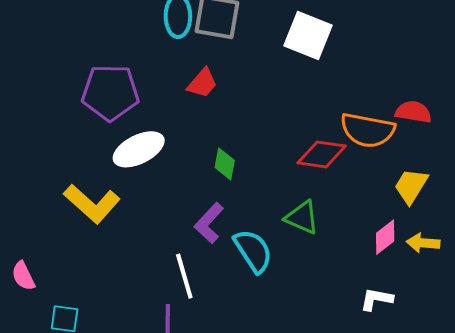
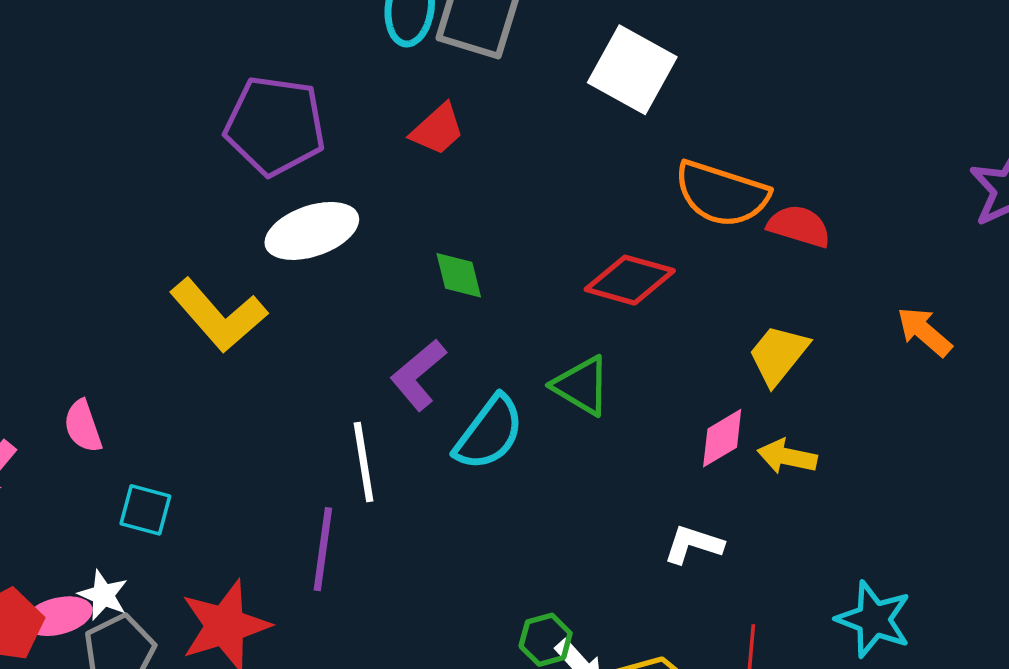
orange semicircle: (368, 130) -> (722, 194), moved
green diamond: (225, 164) -> (459, 275), turned -32
cyan semicircle: (253, 251) -> (489, 433), turned 63

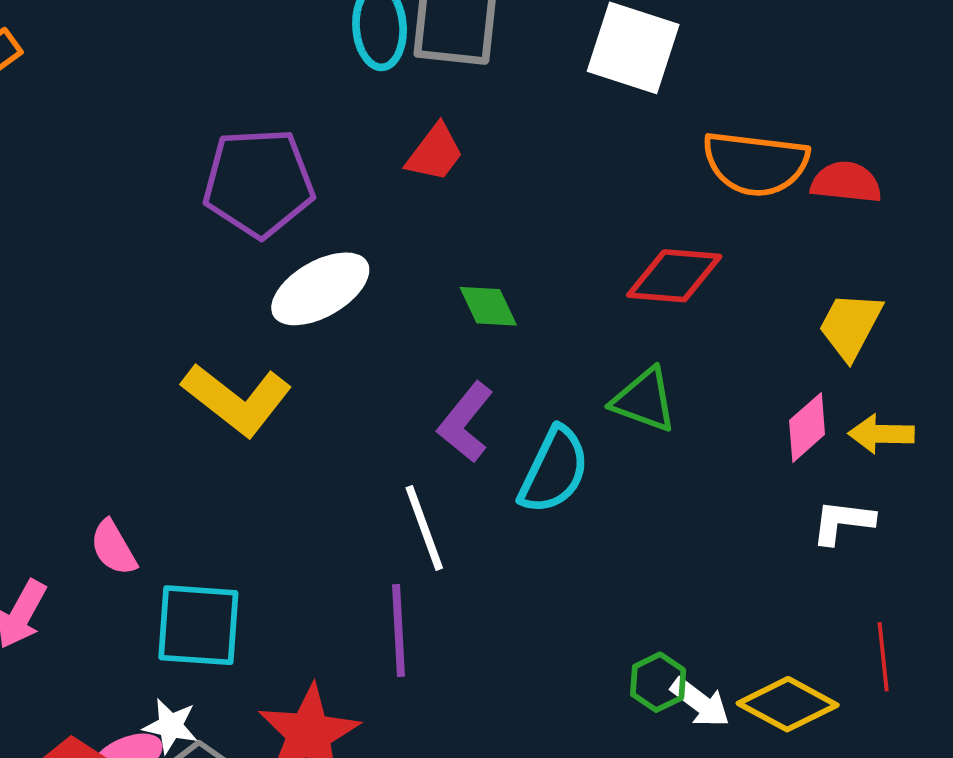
cyan square: (145, 510) -> (198, 625), size x1.6
white L-shape: (693, 544) -> (843, 522), moved

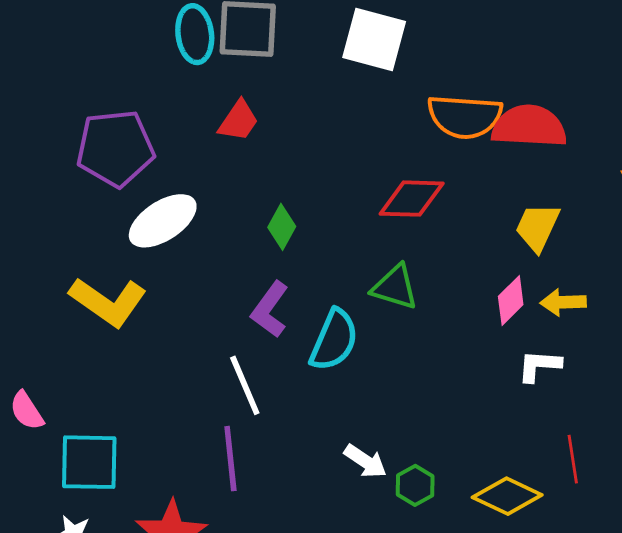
red semicircle: (846, 182) -> (529, 126), size x1.5
green diamond: (488, 306) -> (282, 227), turned 57
white arrow: (700, 703) -> (365, 461), moved

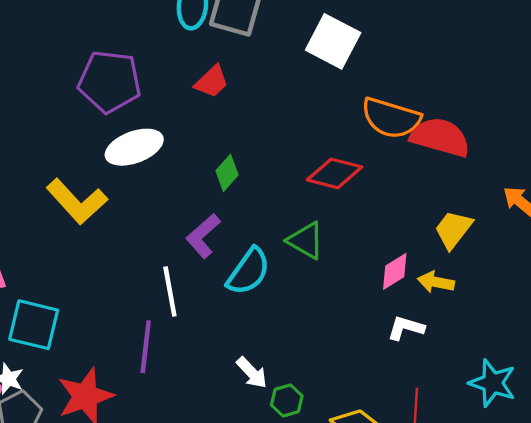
yellow trapezoid: (537, 227) -> (453, 229), moved

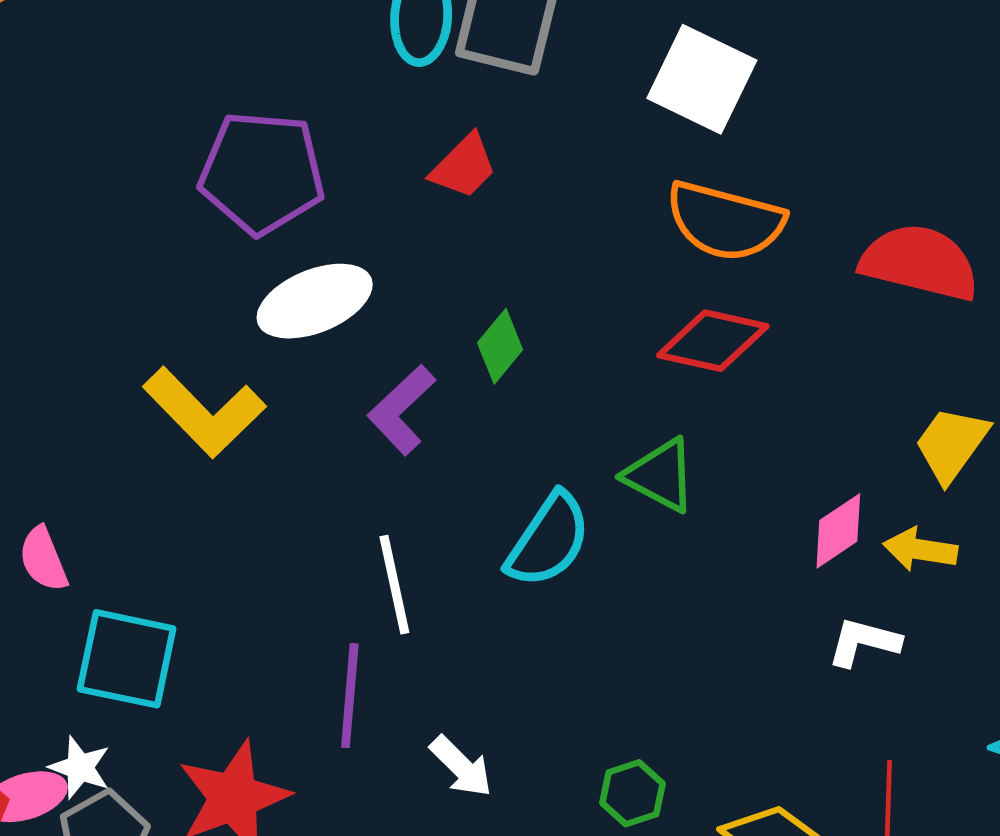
orange semicircle: (391, 118) -> (725, 221), moved
purple L-shape: (203, 236) -> (402, 410), moved
white arrow: (252, 373) -> (461, 767), moved

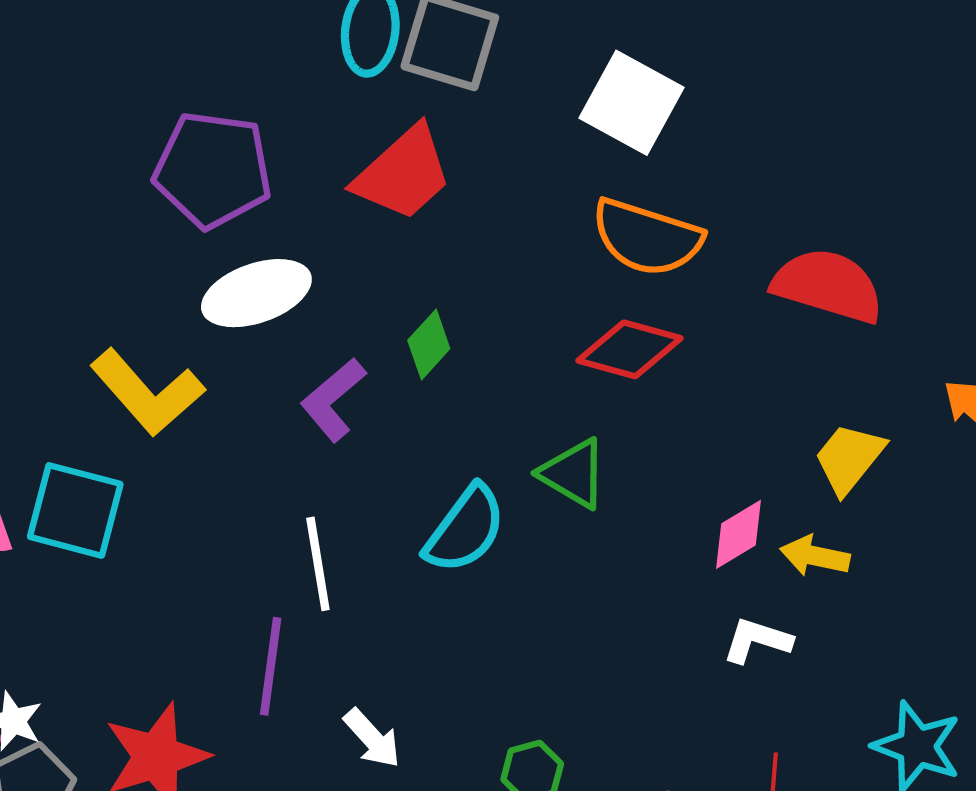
red trapezoid: (464, 166) -> (403, 173), size x1.6
cyan square: (127, 659) -> (75, 510), moved

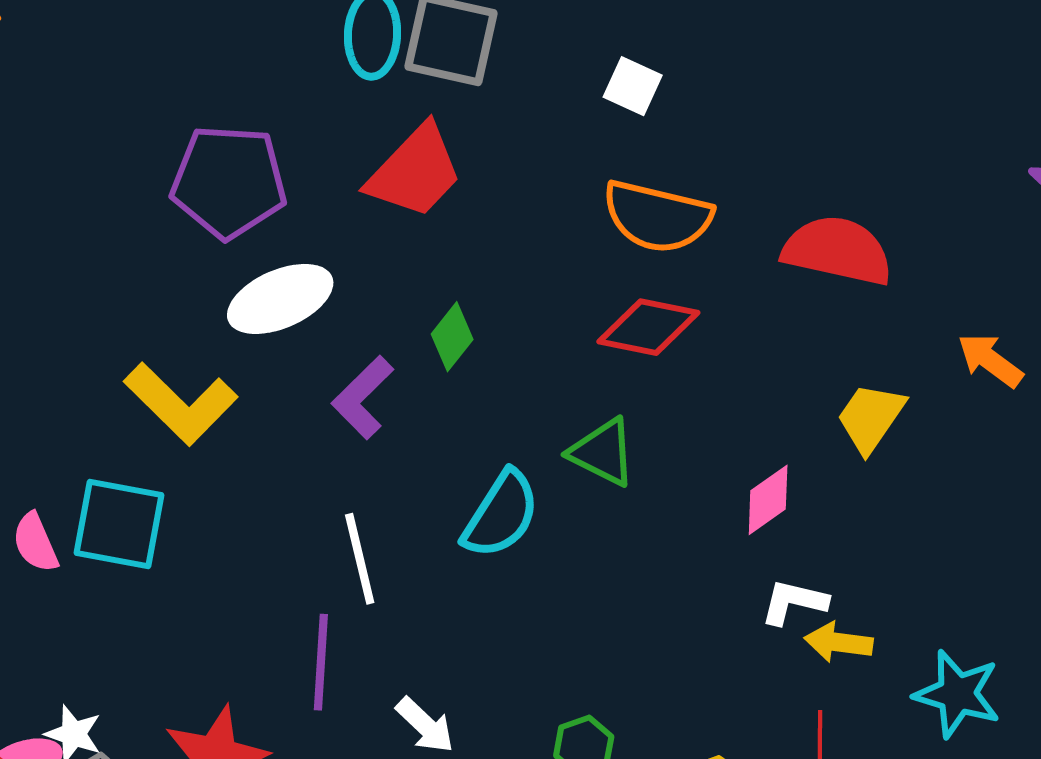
white square: (632, 103) -> (633, 86), size x0.6
yellow arrow: (815, 556) -> (839, 642), moved

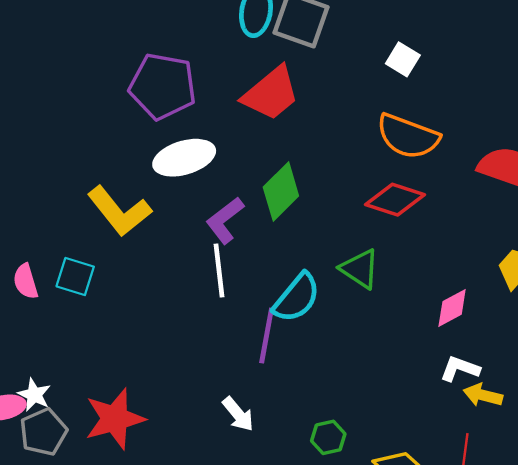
green diamond: (452, 337) -> (281, 192), size x1.5
cyan square: (119, 524) -> (75, 276), size x0.7
white line: (360, 559) -> (219, 271), moved
purple line: (321, 662) -> (267, 336), moved

